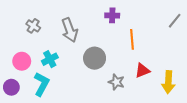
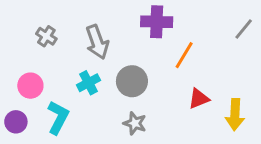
purple cross: (112, 15) -> (157, 22), size x1.5
orange line: (132, 39) -> (184, 55), turned 36
cyan cross: (50, 59) -> (88, 83), moved
gray star: (116, 82) -> (135, 123), moved

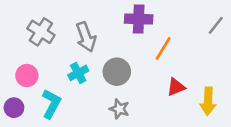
gray cross: (46, 36) -> (41, 32), size x1.5

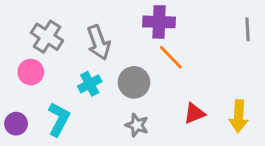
gray line: (216, 25) -> (247, 29), turned -42
orange line: (163, 49) -> (171, 57), moved, turned -75
pink circle: (27, 76) -> (31, 72), moved
red triangle: (176, 87) -> (194, 113), moved

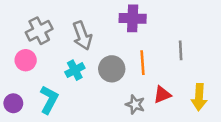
gray line: (247, 29) -> (181, 50), moved
gray cross: (47, 37) -> (39, 31), turned 30
orange line: (171, 57) -> (142, 63), moved, turned 40
gray star: (137, 125) -> (135, 104), moved

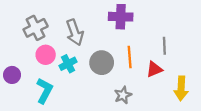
pink circle: (26, 60) -> (46, 55), moved
red triangle: (162, 95) -> (154, 69), moved
purple circle: (13, 103) -> (12, 75), moved
gray star: (135, 104) -> (123, 95), turned 30

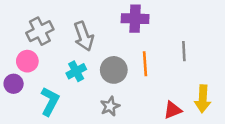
pink circle: (46, 55) -> (27, 61), moved
red triangle: (154, 69) -> (173, 110), moved
gray star: (123, 95) -> (110, 106), moved

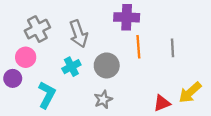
orange line: (145, 64) -> (138, 47), moved
yellow arrow: (203, 99) -> (190, 92), turned 45

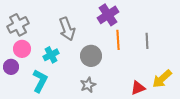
purple cross: (127, 17) -> (108, 15), turned -35
gray cross: (37, 29) -> (18, 25), moved
cyan cross: (71, 67) -> (51, 55), moved

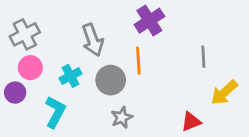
orange line: (118, 40) -> (138, 61), moved
gray circle: (91, 56) -> (111, 80), moved
yellow arrow: (162, 79) -> (224, 93), moved

